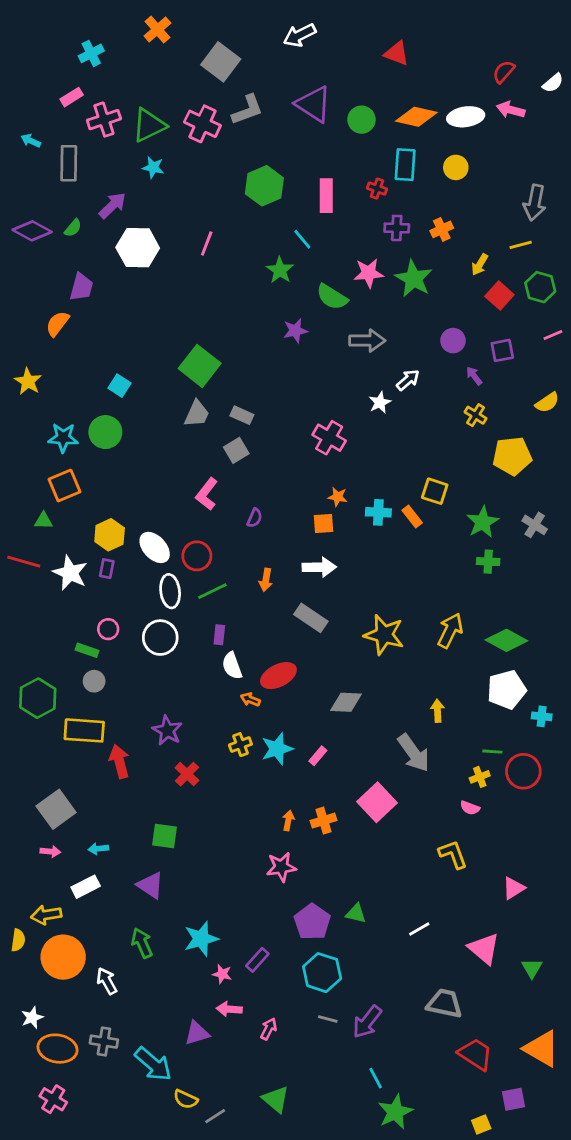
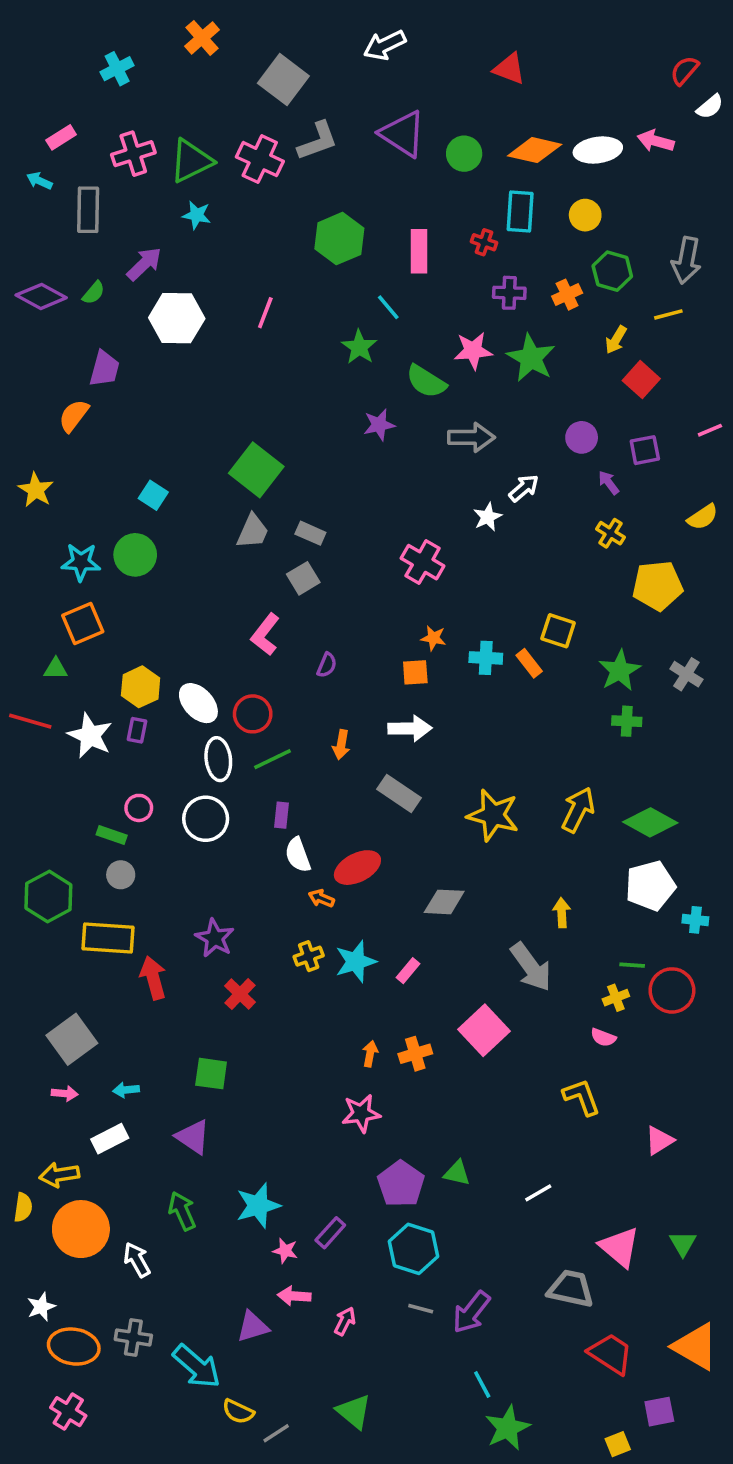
red semicircle: (504, 72) -> (685, 70), moved
pink rectangle: (72, 97) -> (61, 137), moved
green hexagon: (540, 287) -> (612, 271), moved
pink triangle: (484, 949) -> (620, 1247), moved

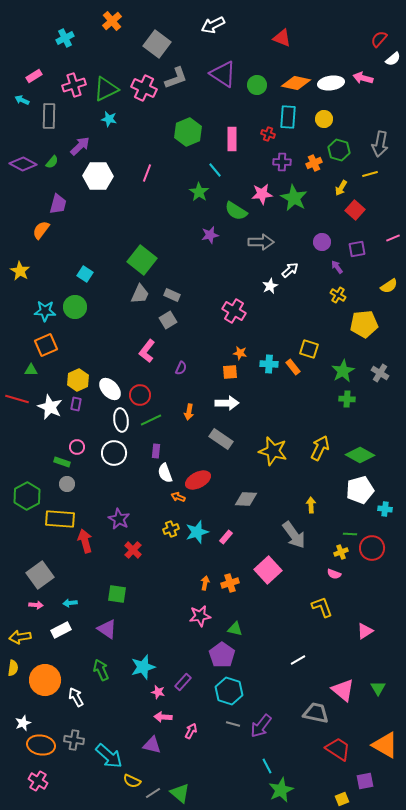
green triangle: (457, 1173) -> (235, 629), moved
yellow arrow: (59, 1175) -> (20, 637), moved
purple triangle: (253, 1327) -> (152, 745), moved, turned 30
green triangle: (354, 1412) -> (180, 793), moved

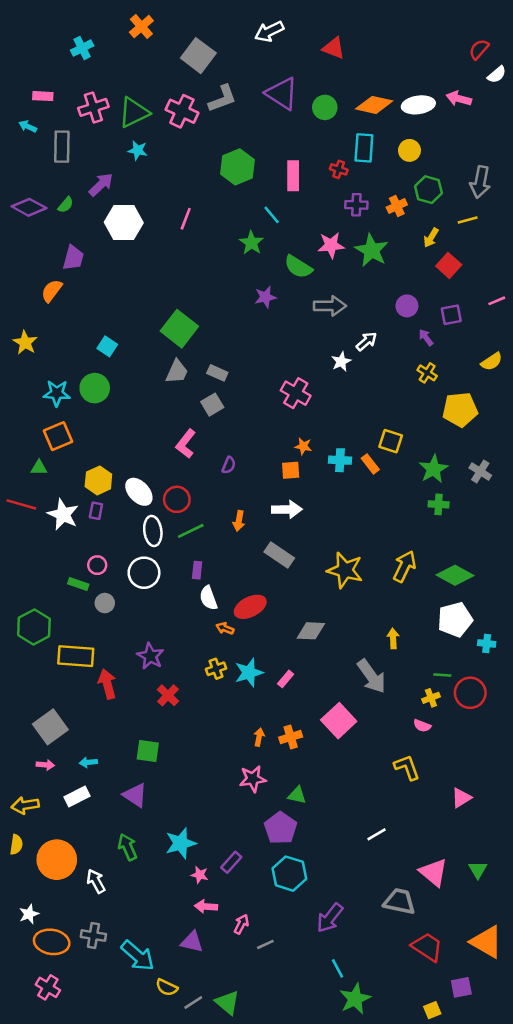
red triangle: (282, 38) -> (334, 48), moved
pink rectangle: (34, 76) -> (43, 96), turned 35
gray circle: (67, 484) -> (105, 603), moved
gray line: (233, 724) -> (265, 944), moved, turned -40

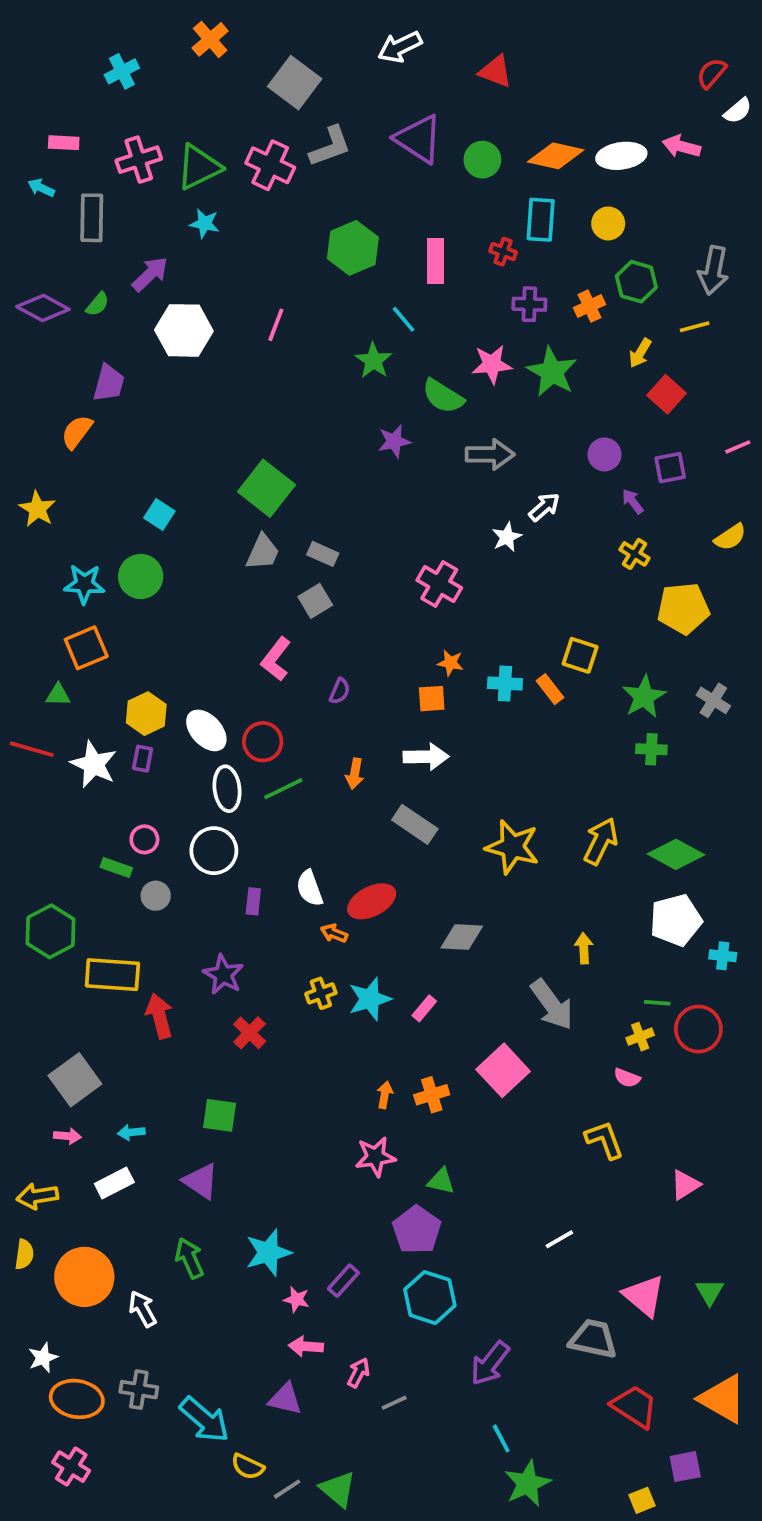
purple rectangle: (197, 570) -> (253, 901), moved

